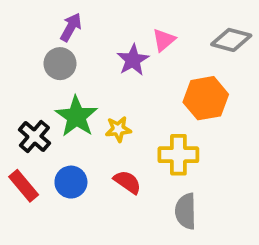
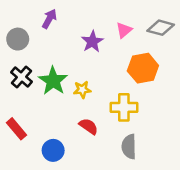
pink triangle: (164, 40) -> (124, 30), moved
gray circle: (60, 64) -> (18, 39), moved
black cross: (34, 136) -> (22, 77), moved
blue circle: (71, 182) -> (53, 150), moved

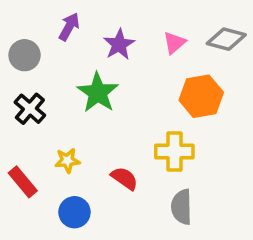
purple star: (92, 42) -> (119, 44), moved
green star: (53, 81) -> (98, 93), moved
yellow star: (82, 90) -> (67, 160), moved

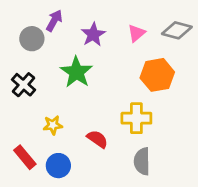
gray circle: (25, 55) -> (32, 39), moved
red rectangle: (23, 182) -> (25, 157), moved

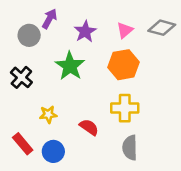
orange hexagon: (157, 75) -> (123, 65), moved

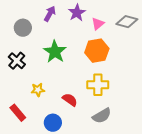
purple arrow: (49, 19) -> (50, 14), moved
purple star: (85, 32) -> (77, 13), moved
gray semicircle: (130, 148) -> (102, 116), turned -120
blue circle: (53, 151) -> (53, 123), moved

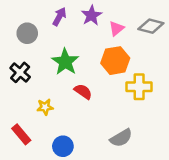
yellow cross: (98, 85) -> (139, 87), moved
red semicircle: (70, 100) -> (83, 92), moved

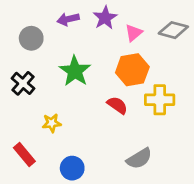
purple arrow: (59, 17) -> (68, 19), turned -132
red semicircle: (83, 92) -> (117, 105), moved

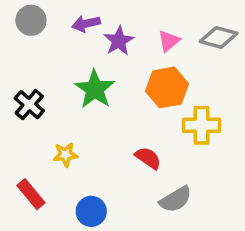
purple star: (105, 18) -> (119, 41), moved
gray circle: (31, 38) -> (31, 20), moved
red semicircle: (117, 105) -> (148, 158), moved

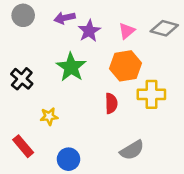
red semicircle: (148, 158) -> (111, 103), moved, turned 54

